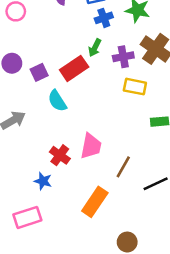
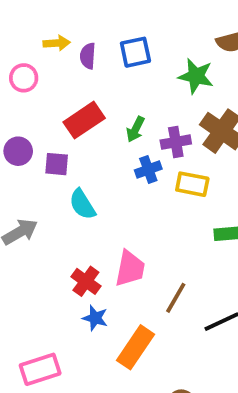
blue cross: (104, 18) -> (148, 170), moved
red rectangle: (74, 68) -> (84, 120), moved
purple square: (39, 72) -> (57, 164), turned 30
blue star: (43, 181) -> (95, 318), moved

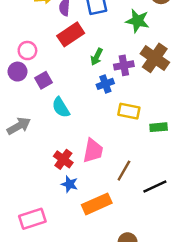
pink circle: (24, 78) -> (27, 51), moved
red rectangle: (84, 120) -> (71, 34), moved
purple square: (57, 164) -> (43, 80), turned -35
yellow rectangle: (192, 184) -> (129, 111), moved
orange rectangle: (135, 347) -> (97, 204), turned 32

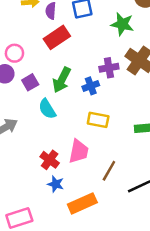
green arrow: (97, 57) -> (62, 80), moved, size x1.5
yellow rectangle: (129, 111) -> (98, 120), moved

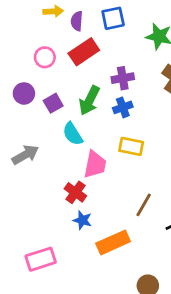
pink circle: (14, 53) -> (45, 57), moved
purple cross: (109, 68) -> (123, 78), moved
pink trapezoid: (79, 151) -> (95, 164), moved

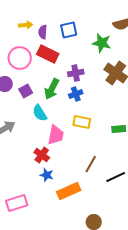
red rectangle: (84, 52) -> (48, 54), turned 60
pink circle: (45, 57) -> (20, 58), size x1.5

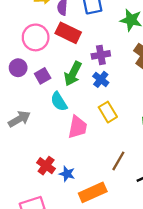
blue cross: (76, 94) -> (101, 79), turned -32
yellow rectangle: (82, 122) -> (108, 112), turned 48
red cross: (42, 155) -> (46, 166), moved

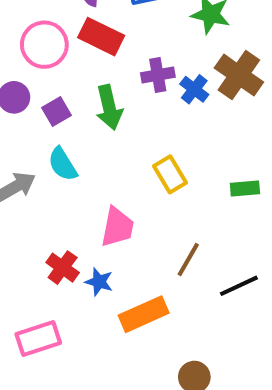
green arrow: (73, 74) -> (109, 107), turned -40
blue cross: (101, 79) -> (194, 89), moved
cyan semicircle: (59, 102) -> (63, 164), moved
pink trapezoid: (78, 127) -> (117, 227), moved

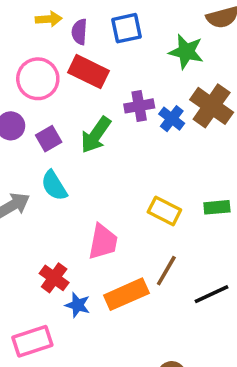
green arrow: (109, 107) -> (96, 135), turned 48
yellow rectangle: (170, 174) -> (164, 211), moved, turned -32
blue star: (99, 282) -> (78, 305), moved
orange rectangle: (144, 314) -> (126, 294), moved

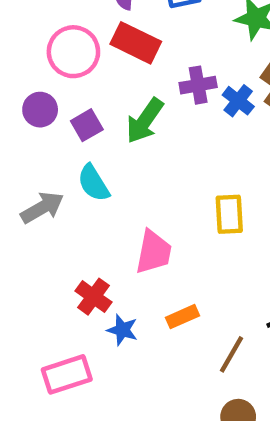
yellow rectangle: (164, 211) -> (229, 214), turned 60
brown line: (166, 271) -> (231, 354), moved
orange rectangle: (126, 294) -> (183, 317), size x0.6

